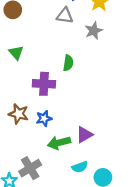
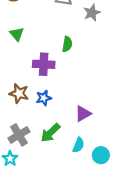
green arrow: (59, 143) -> (50, 133), moved, turned -30
cyan semicircle: (80, 167) -> (78, 145), turned -48
gray cross: (30, 168) -> (19, 135), moved

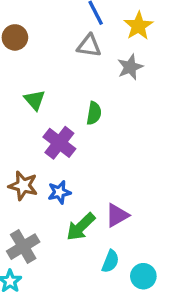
green triangle: (17, 34) -> (35, 100), moved
purple cross: (44, 64) -> (59, 143), turned 35
green arrow: (50, 133) -> (81, 227), moved

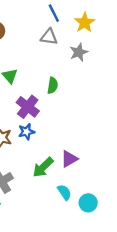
blue star: (59, 192) -> (26, 132), moved
cyan semicircle: (110, 261) -> (64, 192), turned -56

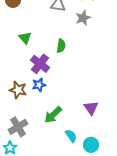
purple triangle: (69, 159) -> (91, 108), moved, turned -35

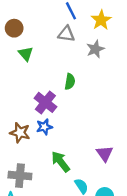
green triangle: (25, 38) -> (26, 54), moved
green arrow: (53, 115) -> (61, 162), turned 96
gray cross: (18, 127) -> (20, 176), turned 36

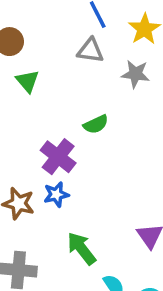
gray star: (95, 49) -> (135, 74), turned 30
green semicircle: (70, 82) -> (96, 124), turned 56

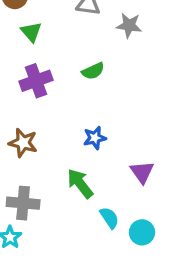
purple cross: (58, 157) -> (36, 81), moved, turned 32
blue star: (56, 194) -> (95, 138), moved

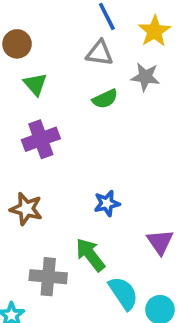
green semicircle: (93, 71) -> (105, 99), moved
gray cross: (23, 203) -> (48, 277), moved
cyan semicircle: (109, 218) -> (123, 293), size x1.4

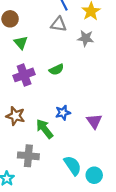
green semicircle: (105, 99) -> (56, 70), moved
purple triangle: (160, 242) -> (94, 121), moved
green arrow: (90, 255) -> (45, 129), moved

